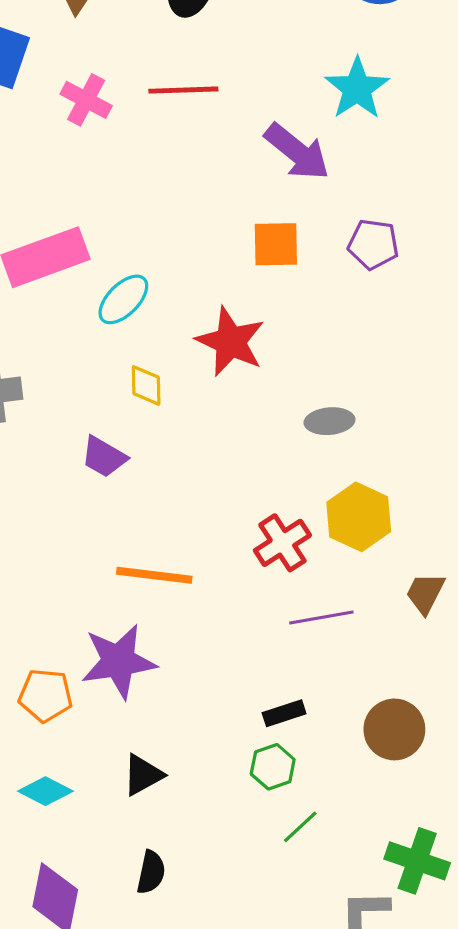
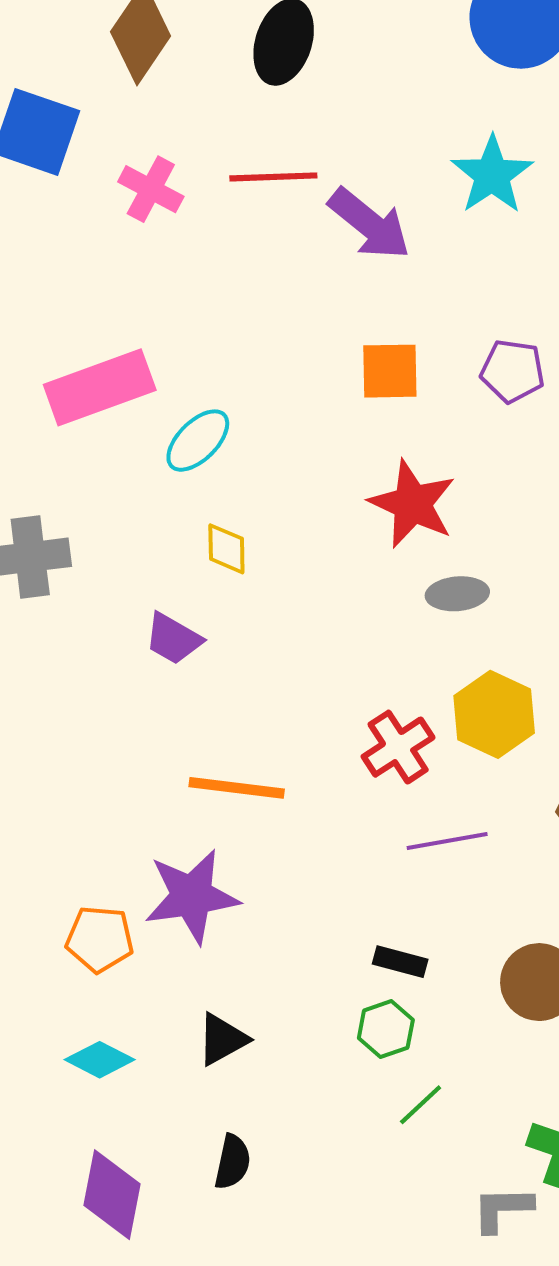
purple arrow: (297, 152) -> (369, 224), moved
red star: (230, 342) -> (412, 504), moved
black rectangle: (284, 713) -> (400, 962), turned 33

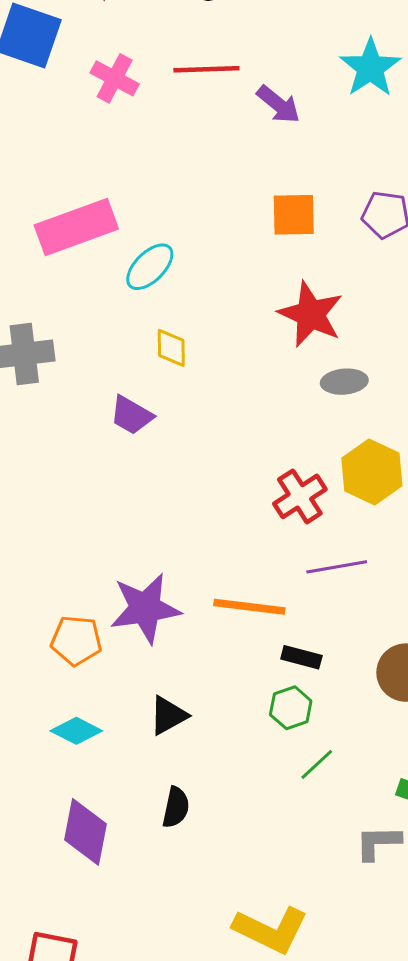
purple arrow: (369, 224) -> (278, 104), size x0.7
orange line: (237, 788) -> (249, 607), moved

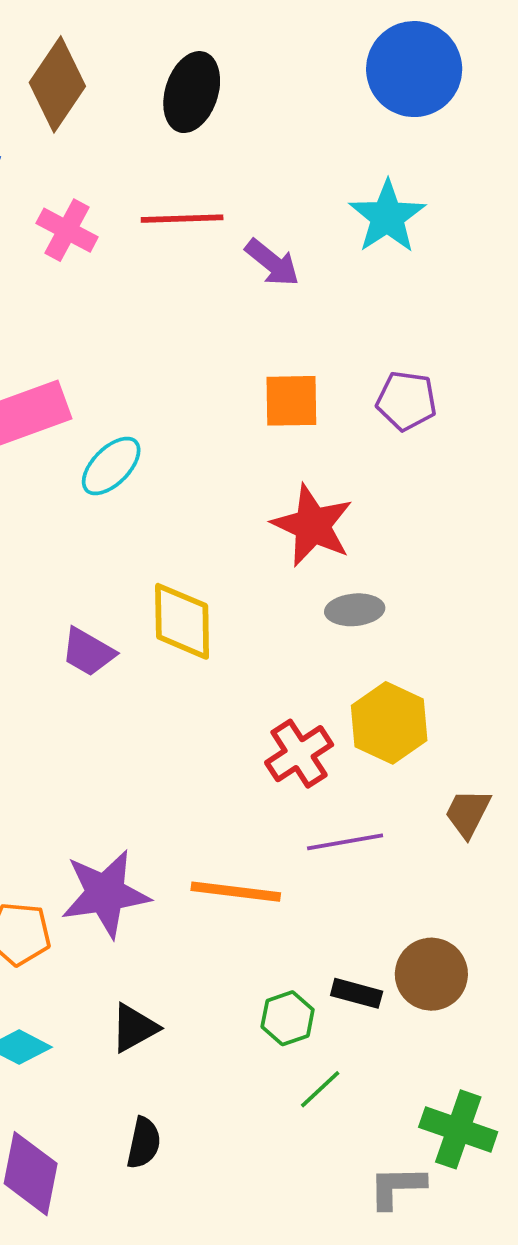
yellow diamond: (171, 348) -> (182, 621), moved, size x1.6
black rectangle: (301, 657) -> (357, 993), moved

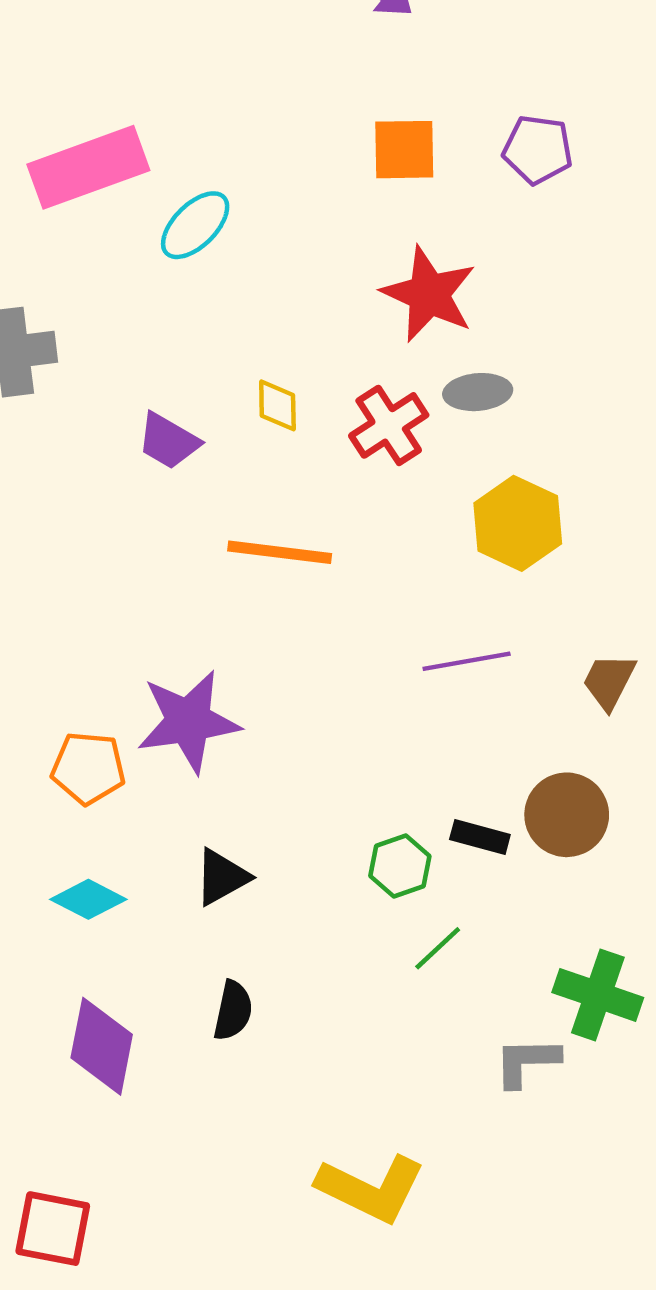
yellow diamond: (182, 621) -> (277, 405), size x0.6
red cross: (299, 754) -> (389, 425), moved
brown trapezoid: (468, 813) -> (609, 681), moved
orange line: (236, 892) -> (280, 552), moved

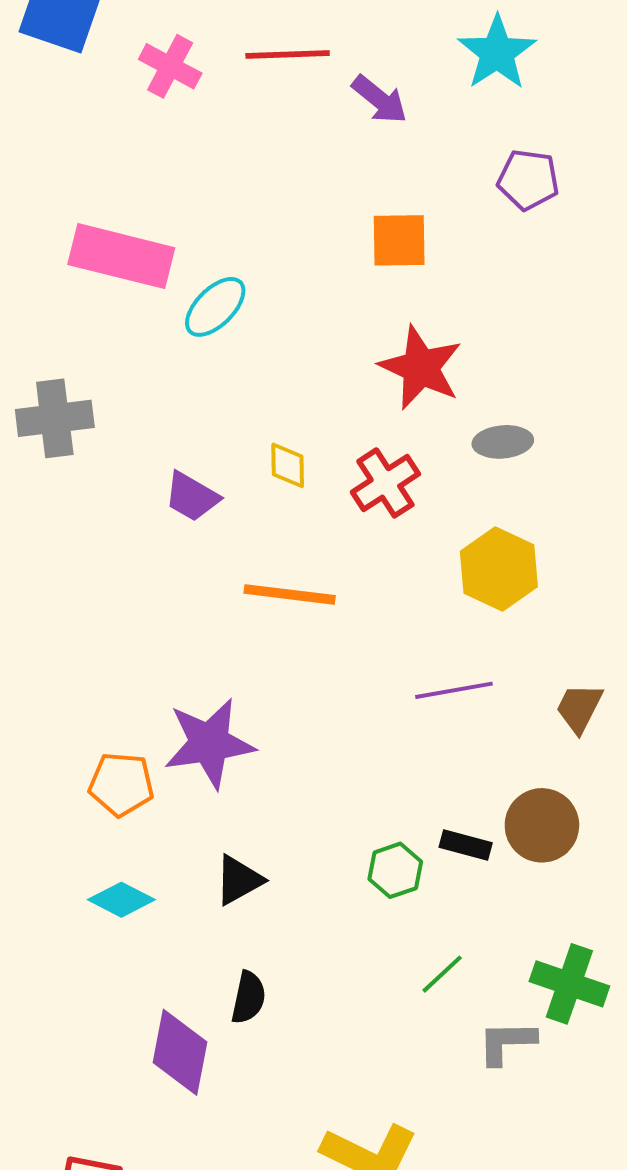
purple pentagon: (538, 150) -> (528, 180), moved
pink rectangle: (88, 167) -> (121, 256), turned 34
gray ellipse: (478, 392) -> (503, 442), moved
green line: (438, 948) -> (442, 974), moved
purple diamond: (102, 1046) -> (180, 1052), moved

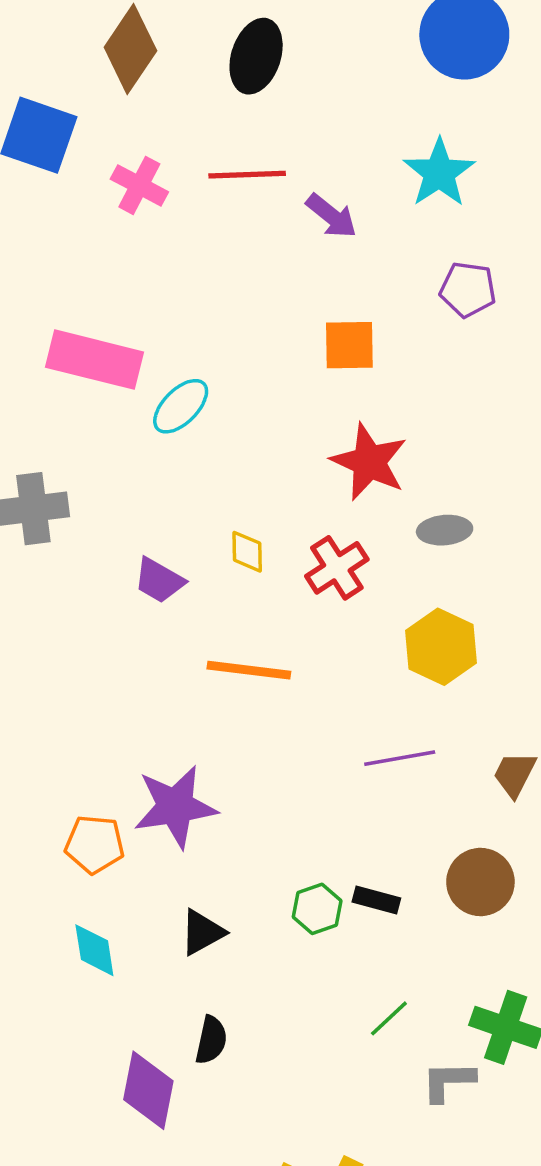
black rectangle: (466, 845) -> (376, 900), moved
green hexagon: (395, 870) -> (317, 909), moved
cyan diamond: (121, 900) -> (94, 950), turned 54

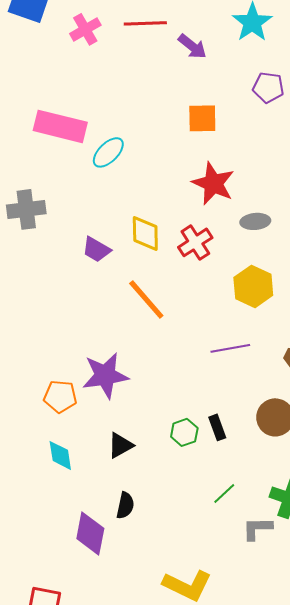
pink cross: (139, 185) -> (85, 29), turned 32
yellow diamond: (247, 552) -> (145, 233), size x1.5
orange line: (249, 670) -> (146, 299), turned 42
black rectangle: (376, 900) -> (217, 427), turned 55

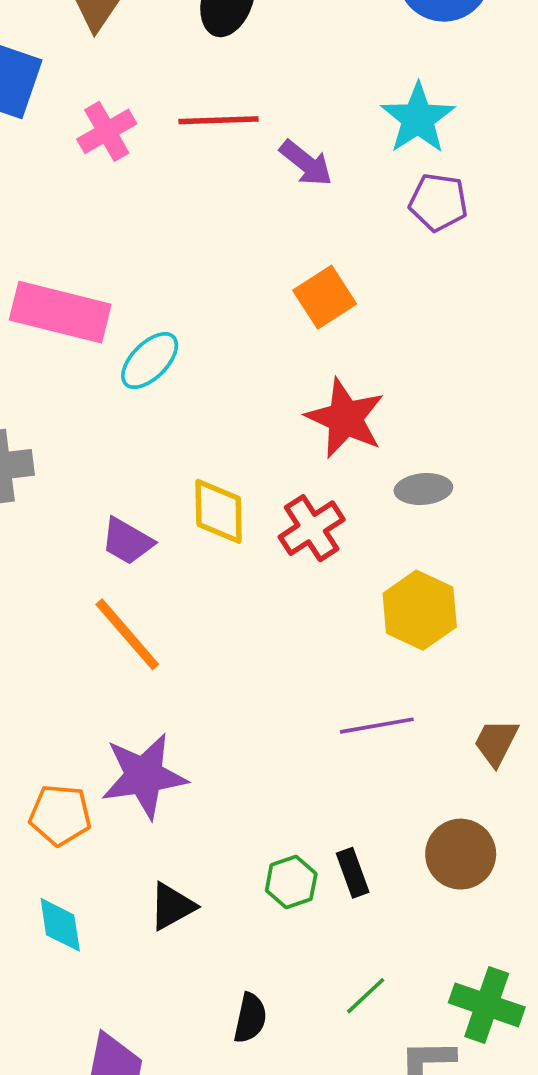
purple pentagon: (268, 87) -> (438, 202), moved
orange square: (202, 118) -> (325, 297), turned -32
orange line: (146, 299) -> (127, 634), moved
black semicircle: (125, 505) -> (250, 1018), moved

